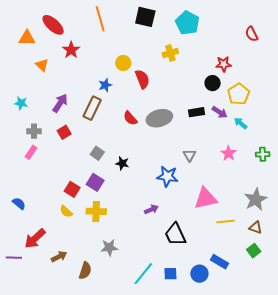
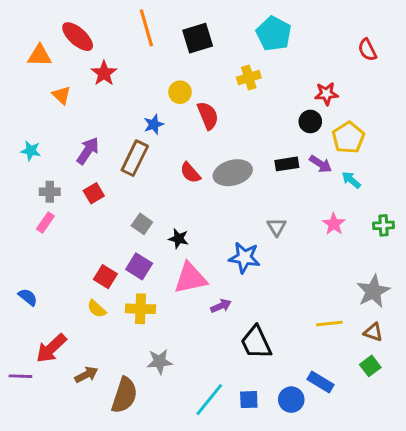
black square: (145, 17) -> (198, 38), moved, turned -30
pink triangle: (205, 198) -> (190, 278), moved
brown semicircle: (85, 271) -> (124, 395), size x1.4

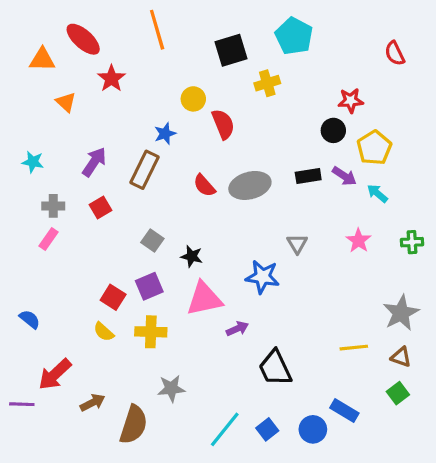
black square: (198, 38) -> (231, 50), moved
purple square: (139, 266) -> (149, 286), turned 35
blue square: (249, 400) -> (267, 429), turned -36

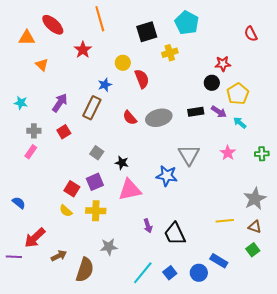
red star: (111, 79) -> (83, 50), moved
gray triangle: (297, 244) -> (189, 155), size x1.6
purple arrow: (237, 329) -> (148, 226), moved, turned 96

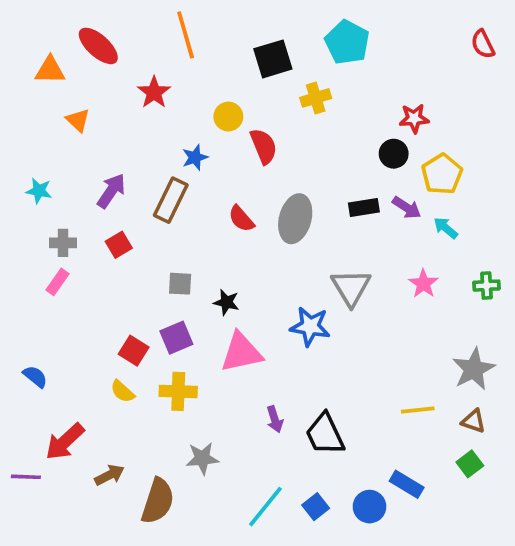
red semicircle: (251, 34) -> (483, 44), moved
gray ellipse: (159, 118) -> (295, 219), turned -60
gray square: (97, 153) -> (180, 284), turned -32

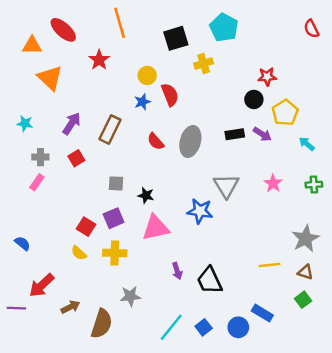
orange triangle: (78, 120) -> (50, 78), size x1.6
blue star: (195, 157) -> (142, 102), moved
cyan arrow: (446, 228) -> (307, 144), moved

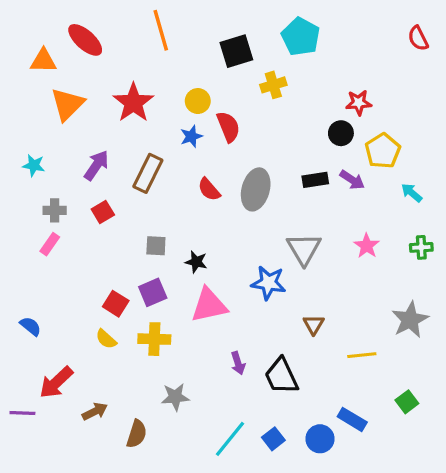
red star: (99, 60) -> (133, 103), moved, size x1.4
orange triangle: (50, 78) -> (67, 104), turned 32
brown triangle: (305, 272) -> (314, 325), moved, turned 42
brown semicircle: (102, 324) -> (137, 434), size x0.7

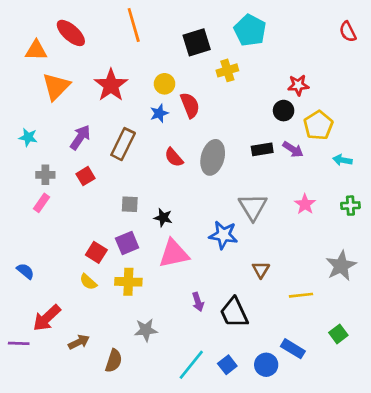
cyan arrow: (412, 193) -> (342, 160), turned -30

